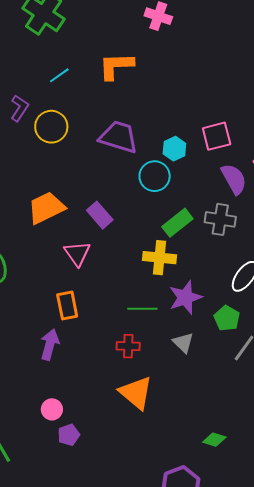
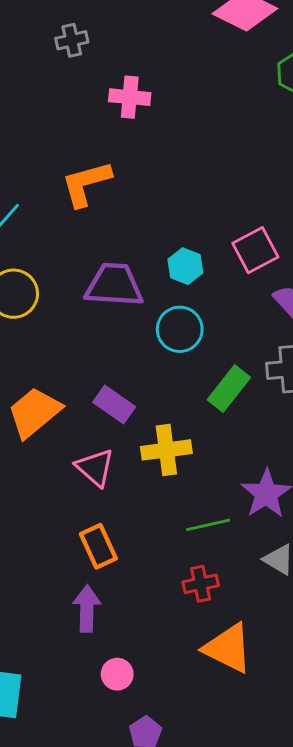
cyan hexagon: (174, 149) -> (185, 266), moved
yellow cross: (160, 258) -> (166, 450), moved
pink circle: (52, 409) -> (117, 674), moved

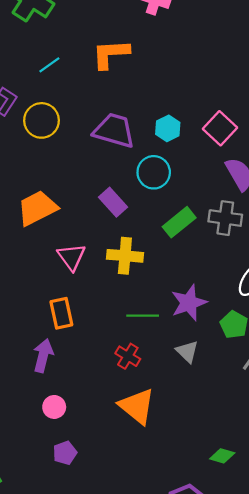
pink square: (255, 250) -> (220, 128), turned -32
purple rectangle: (114, 404) -> (113, 202), moved
red cross: (201, 584) -> (128, 356), turned 30

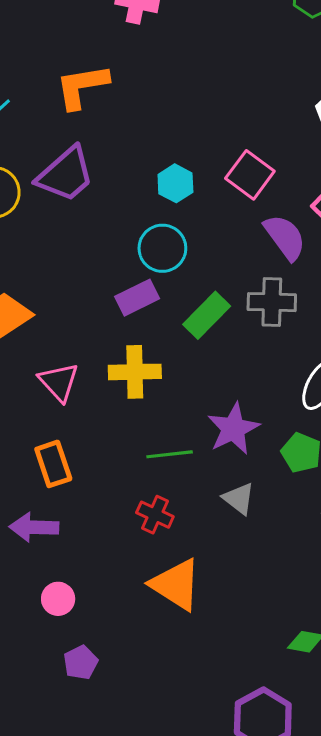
purple trapezoid: (114, 130) -> (66, 174), moved, turned 129
purple rectangle: (113, 202) -> (137, 298), moved, turned -68
purple arrow: (43, 356) -> (34, 527), turned -96

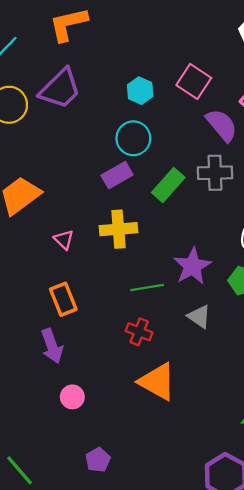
pink triangle: (59, 382) -> (64, 240), size x0.7
purple arrow: (34, 527) -> (52, 346), turned -108
purple pentagon: (81, 663) -> (98, 460), moved

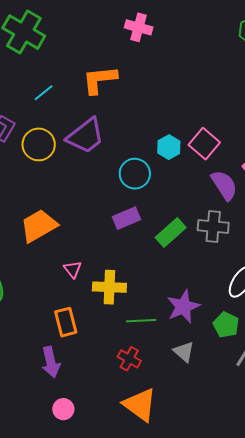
cyan hexagon: (140, 91) -> (169, 147), moved
cyan circle: (133, 138) -> (135, 174), moved
yellow cross: (118, 229) -> (109, 287), moved

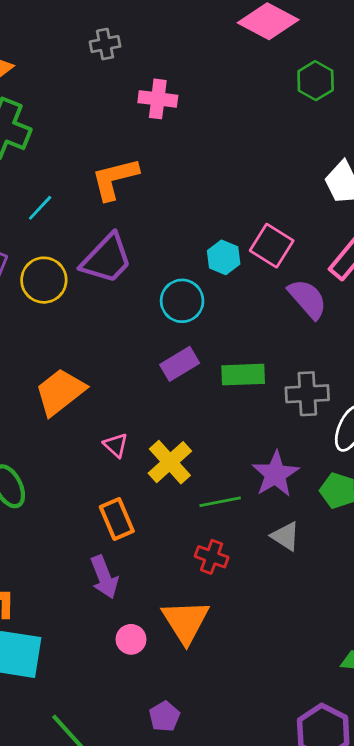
gray cross: (213, 227) -> (307, 394), moved
green rectangle: (171, 232) -> (243, 375), turned 48
yellow cross: (109, 287) -> (170, 462), turned -36
orange triangle: (140, 405) -> (186, 621), moved, turned 30

